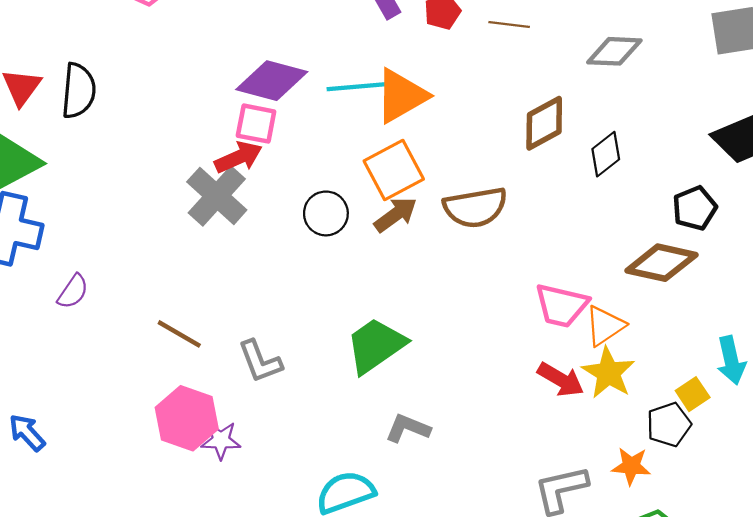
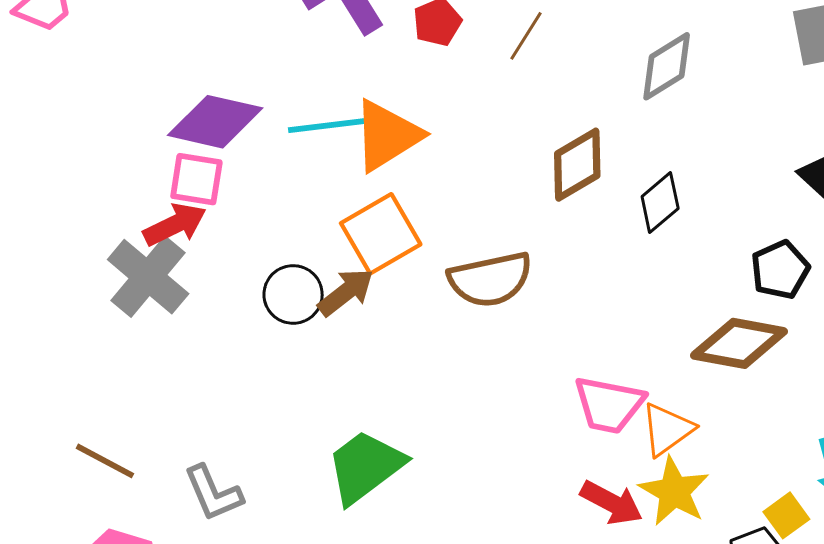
brown line: (509, 24) -> (526, 36), turned -63
gray diamond: (614, 51) -> (667, 66), turned -32
brown arrow: (396, 215) -> (346, 292), moved

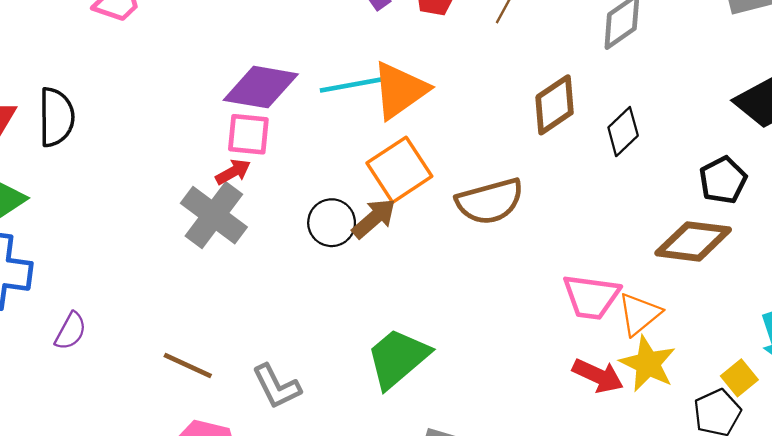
red arrow: (175, 225) -> (233, 172), size x0.7

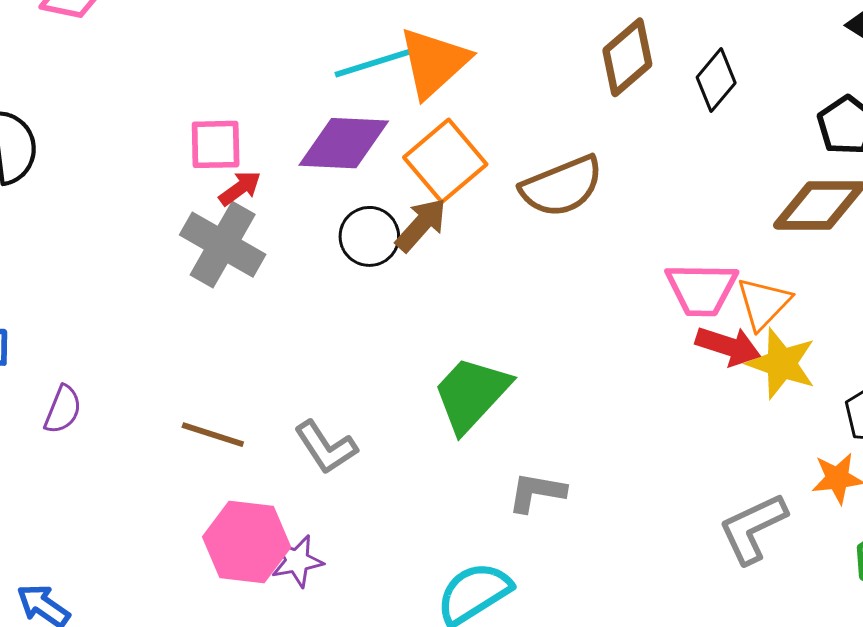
purple diamond: (261, 87) -> (344, 143), moved
pink square: (248, 134) -> (216, 144), moved
red arrow: (598, 376) -> (728, 346), moved

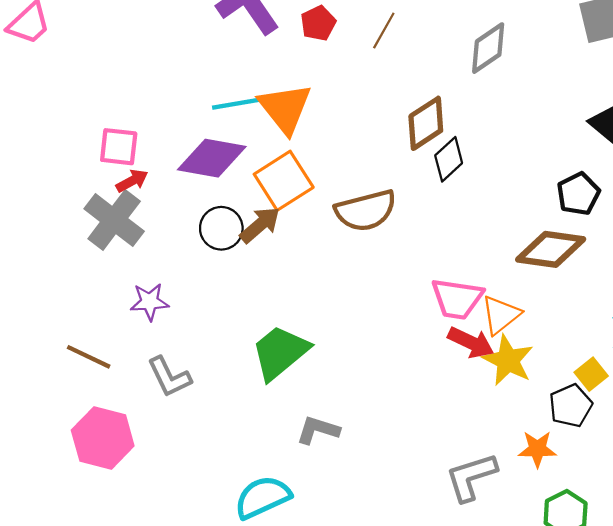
orange triangle: (434, 62) -> (285, 108), turned -34
black diamond: (716, 80) -> (449, 159), moved
purple star: (297, 561) -> (149, 302), moved

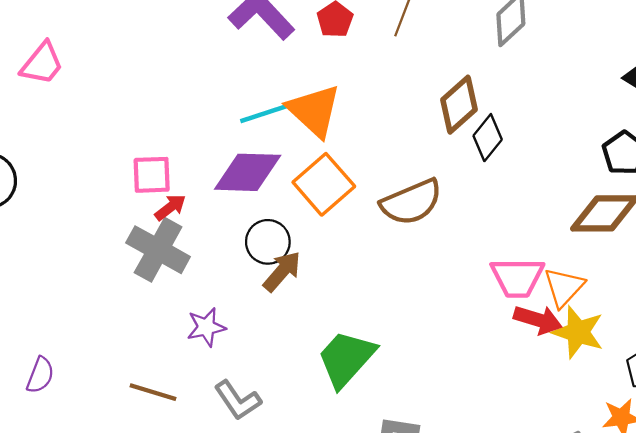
brown arrow: (260, 225) -> (282, 271), moved

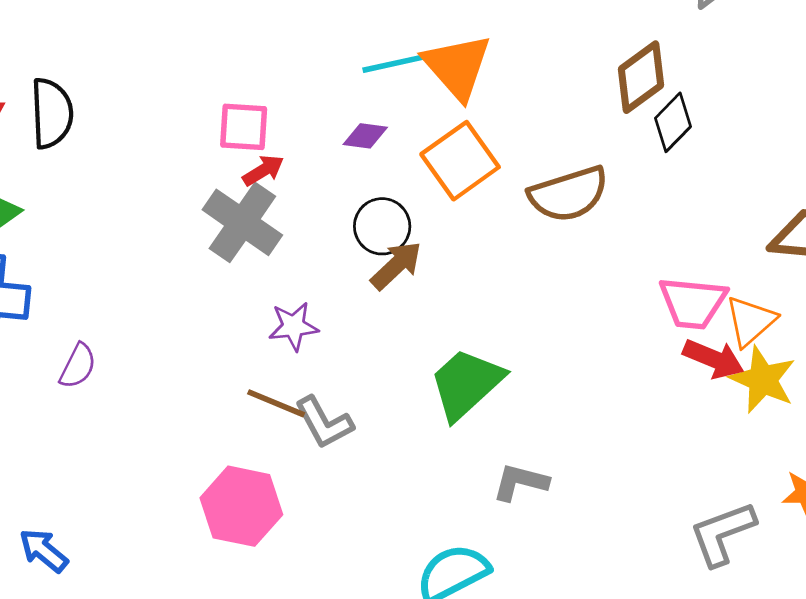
purple diamond: (248, 172) -> (365, 136), size x0.5
brown line: (153, 392) -> (276, 403), moved

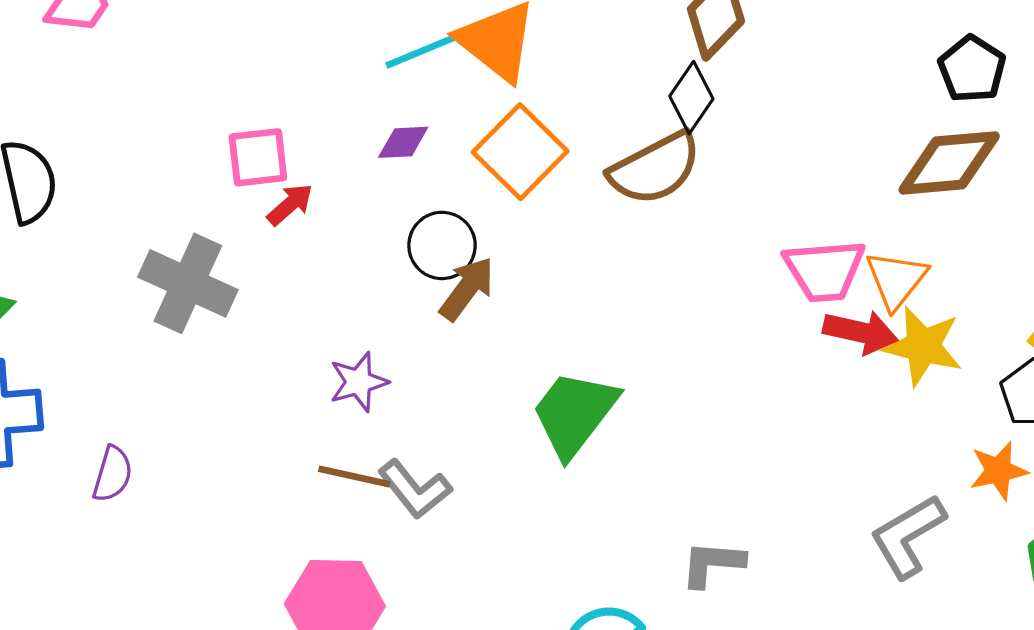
black diamond: (673, 122) -> (691, 98), moved
gray cross: (242, 222) -> (188, 283), moved
gray L-shape: (520, 482) -> (712, 564), moved

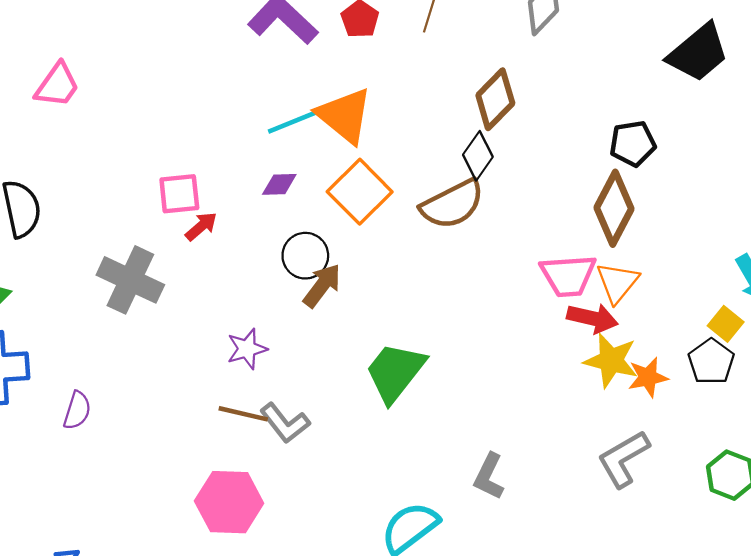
black pentagon: (972, 69) -> (633, 143), moved, turned 30
brown diamond: (949, 163) -> (614, 208), moved, turned -58
yellow star: (923, 346) -> (611, 361), moved
orange star: (999, 471) -> (648, 377), moved
gray L-shape: (712, 564) -> (489, 476), turned -69

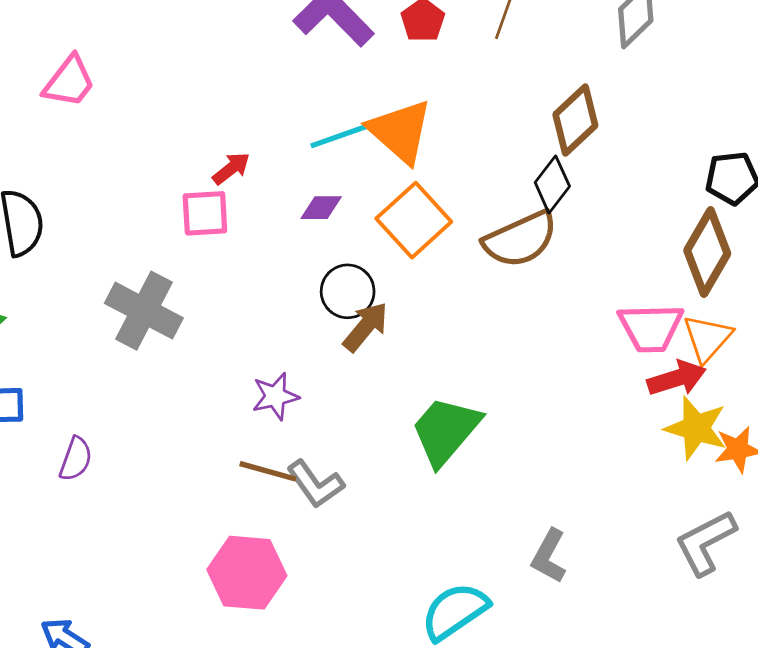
red arrow: (201, 226) -> (231, 168), moved
red arrow: (592, 318) -> (677, 378), turned -33

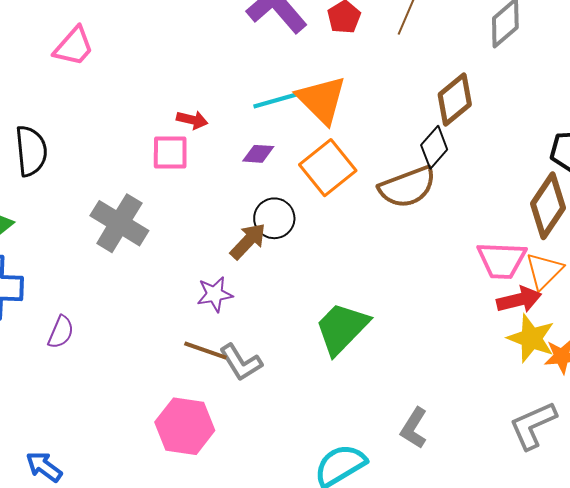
red arrow: (231, 168) -> (192, 120), turned 48
brown arrow: (366, 327) -> (248, 241), moved

